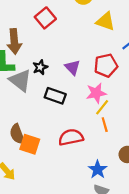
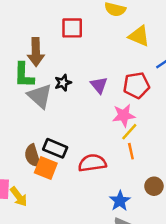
red square: (45, 18) -> (72, 28), turned 36
black rectangle: (55, 96) -> (55, 148), moved

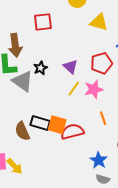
yellow line: (129, 132) -> (74, 89), moved
orange square: (46, 168) -> (57, 125), moved

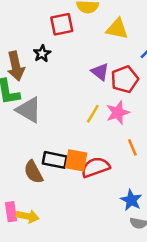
red square: (43, 22) -> (62, 24), moved
purple triangle: (70, 67) -> (100, 72), moved
black star: (40, 68) -> (42, 54), moved
yellow arrow: (15, 166) -> (28, 216), turned -30

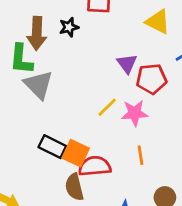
brown semicircle: (33, 172) -> (74, 187), moved

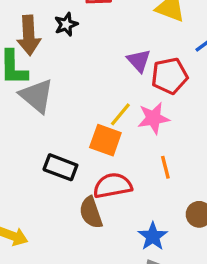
orange square: (76, 153) -> (105, 140), moved

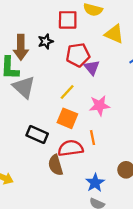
red pentagon: (169, 76) -> (78, 55), moved
yellow line: (120, 114) -> (67, 92), moved
orange line: (165, 167) -> (93, 138), moved

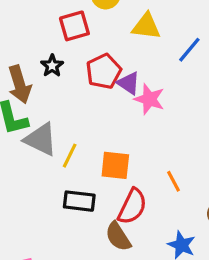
yellow line: (67, 92) -> (70, 156), moved
pink star: (99, 106) -> (149, 99), moved, turned -30
orange line: (93, 138) -> (174, 181), moved
red semicircle: (71, 148) -> (132, 206), turned 140

